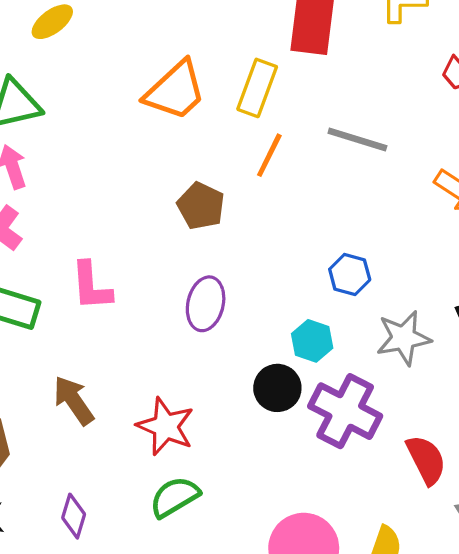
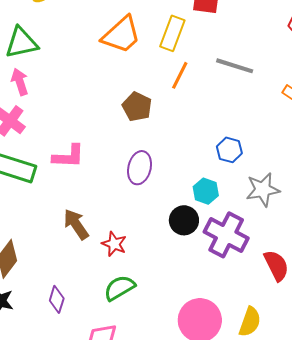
pink L-shape: (91, 286) -> (68, 156), turned -84
brown arrow: (74, 400) -> (76, 224), moved
red star: (166, 426) -> (114, 244), size x0.7

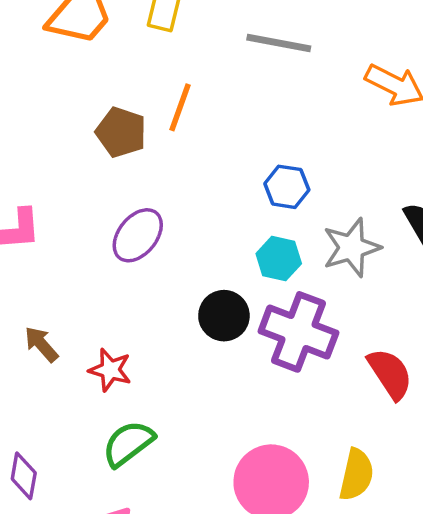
orange line: (180, 75) -> (180, 107), moved
purple ellipse: (140, 168) -> (138, 235), turned 32
cyan hexagon: (206, 191) -> (279, 259), moved
brown arrow: (76, 224) -> (41, 344), size x0.7

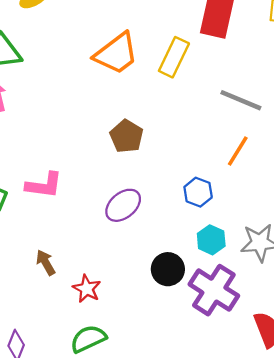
orange line: (180, 107) -> (238, 151), moved
blue hexagon: (287, 187) -> (198, 192), moved

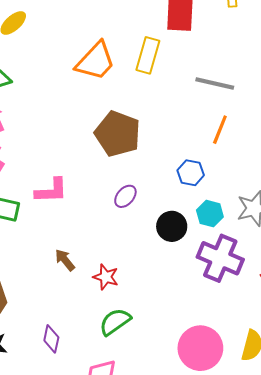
brown pentagon: (127, 136) -> (118, 134), size x1.5
purple ellipse: (123, 205) -> (125, 196), size x0.7
black circle: (168, 269) -> (172, 226), moved

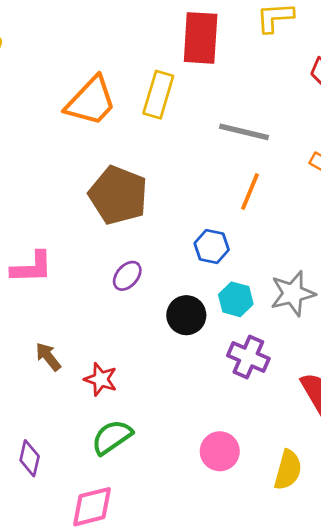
purple cross: (220, 258) -> (248, 357), size x0.7
pink circle: (200, 348) -> (220, 451), moved, size x0.7

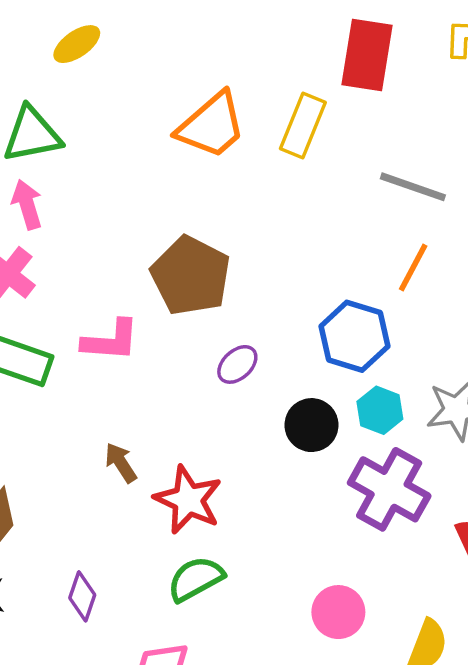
brown pentagon: (118, 195) -> (191, 276), moved
blue hexagon: (212, 246) -> (354, 336), size x1.5
purple cross: (248, 357) -> (389, 489), size x1.4
red star: (101, 379) -> (188, 500), size x1.5

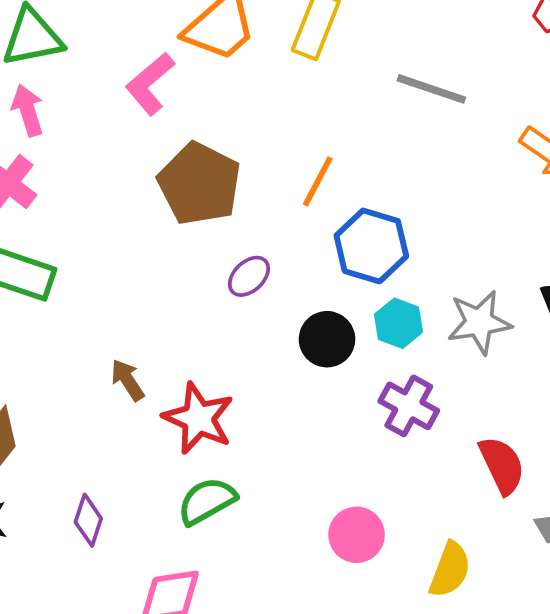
orange line: (413, 267) -> (318, 181), moved
pink L-shape: (111, 341) -> (150, 84), moved, turned 136
purple cross: (389, 489) -> (409, 406), size x0.7

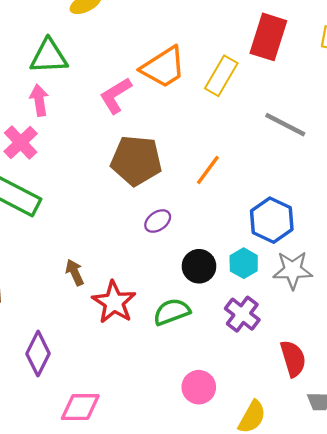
brown pentagon: (199, 184) -> (136, 160), turned -30
blue hexagon: (371, 246) -> (272, 220), moved
green semicircle: (207, 501) -> (172, 312), moved
purple diamond: (88, 520) -> (38, 354), size x1.4

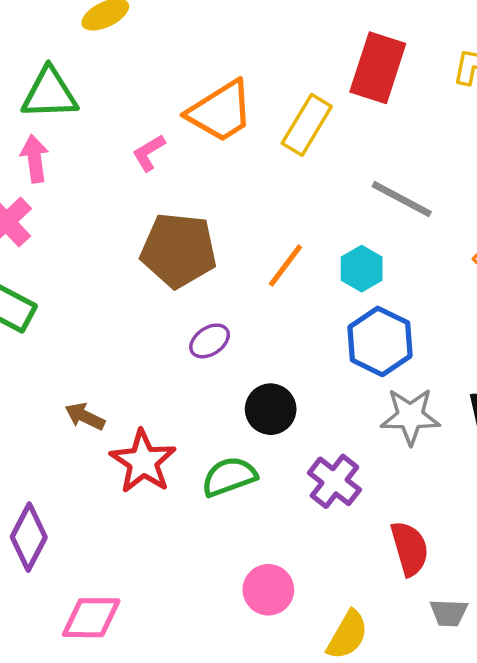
pink L-shape: (116, 95) -> (149, 153), size x0.7
cyan hexagon: (244, 263) -> (362, 269), moved
brown arrow: (75, 272) -> (85, 416), turned -40

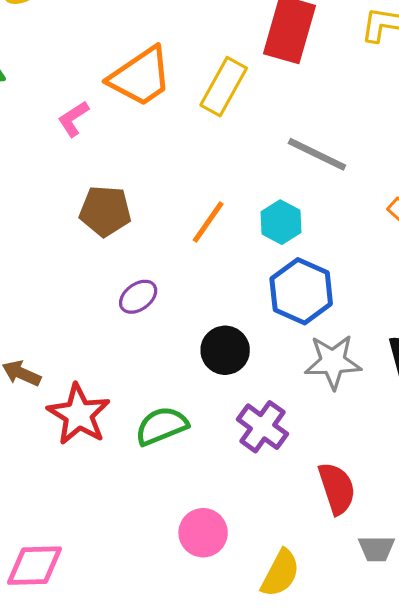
brown pentagon: (179, 250) -> (105, 211), size x0.7
black circle: (271, 409) -> (225, 350), moved

